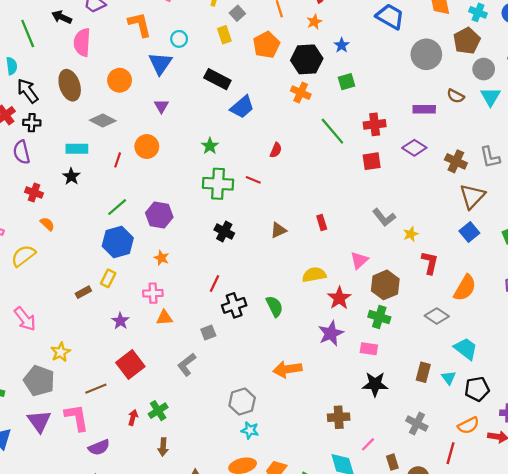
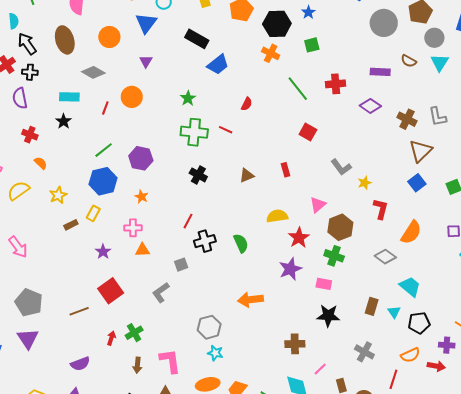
red square: (372, 161) -> (308, 132), moved, turned 36
yellow star: (61, 352) -> (58, 195), moved
pink L-shape: (77, 417) -> (170, 361), moved

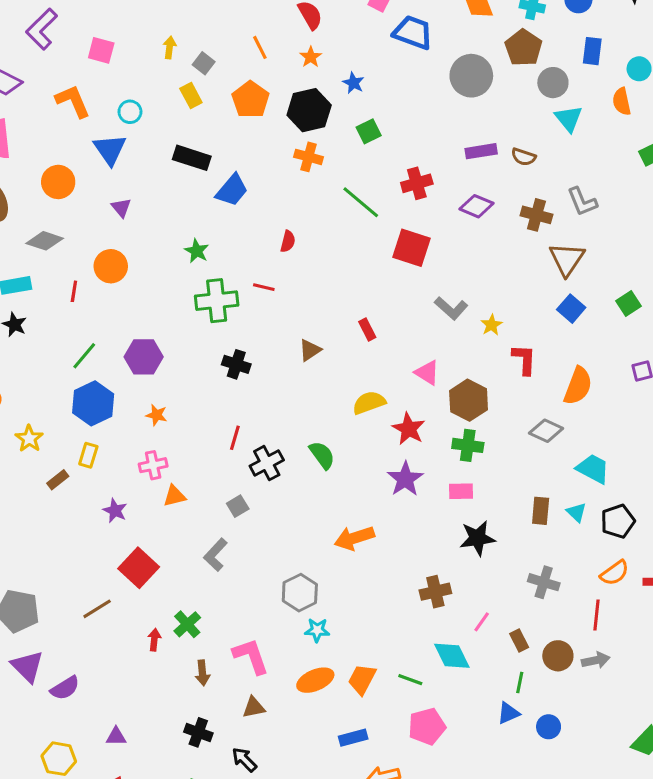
brown semicircle: (409, 61) -> (524, 157), moved
red square: (308, 132) -> (412, 248), moved, size x1.4
pink triangle: (318, 205) -> (427, 373), turned -36
purple semicircle: (80, 364) -> (65, 688), moved

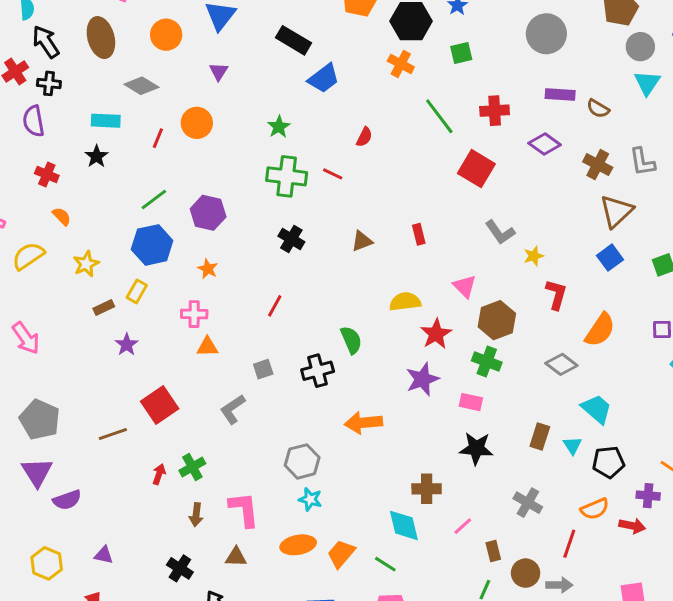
gray circle: (471, 76) -> (546, 34), moved
black cross: (267, 463) -> (318, 371), moved
purple star: (115, 511) -> (127, 345), moved
cyan diamond: (452, 656) -> (404, 525), moved

